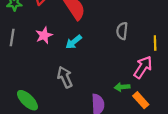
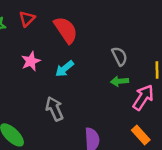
gray semicircle: (122, 31) -> (119, 56), turned 147
green arrow: (122, 87) -> (119, 81), moved

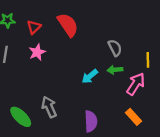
red triangle: (27, 19) -> (34, 27), moved
cyan arrow: (64, 69) -> (90, 76), moved
gray arrow: (54, 109) -> (49, 107), moved

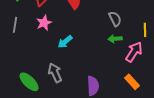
cyan arrow: (90, 76) -> (65, 42), moved

